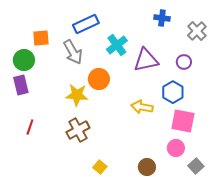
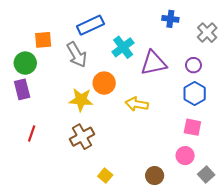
blue hexagon: (173, 92) -> (195, 94), moved
yellow arrow: (142, 107) -> (137, 104), moved
pink square: (183, 121) -> (192, 127), size x0.7

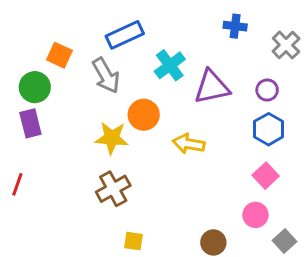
orange square: (43, 40) -> (59, 55), turned 30
pink square: (192, 127) -> (266, 176), turned 36
red line: (32, 133) -> (17, 184), moved
yellow square: (105, 176) -> (134, 241), moved, turned -32

